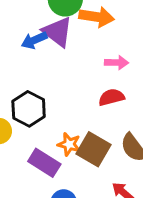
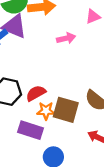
red semicircle: (111, 97) -> (36, 93), moved

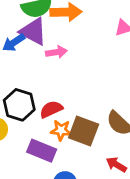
pink arrow: (66, 38) -> (56, 52), moved

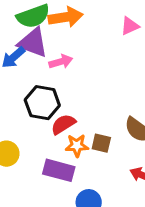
black hexagon: (19, 105) -> (42, 103), moved
brown square: (84, 131) -> (101, 143), size x0.6

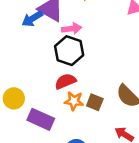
black hexagon: (42, 103) -> (69, 51), moved
purple rectangle: (59, 170) -> (41, 119), moved

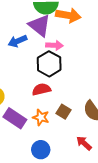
blue arrow: (32, 19) -> (17, 41), moved
orange star: (74, 101) -> (41, 117), moved

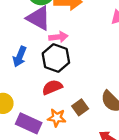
blue arrow: (17, 41) -> (20, 57), moved, turned -36
brown square: (63, 112) -> (80, 107), turned 32

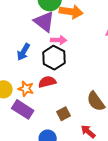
brown square: (80, 107) -> (64, 114), moved
orange star: (57, 118) -> (26, 89), moved

